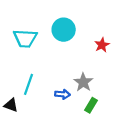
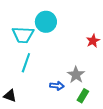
cyan circle: (64, 30) -> (46, 22), moved
cyan line: (28, 84) -> (26, 63), moved

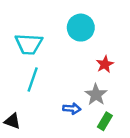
cyan circle: (46, 22) -> (81, 28), moved
red star: (93, 41) -> (105, 64), moved

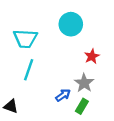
blue arrow: (72, 109) -> (63, 95), turned -40
green rectangle: (105, 121) -> (82, 106), moved

